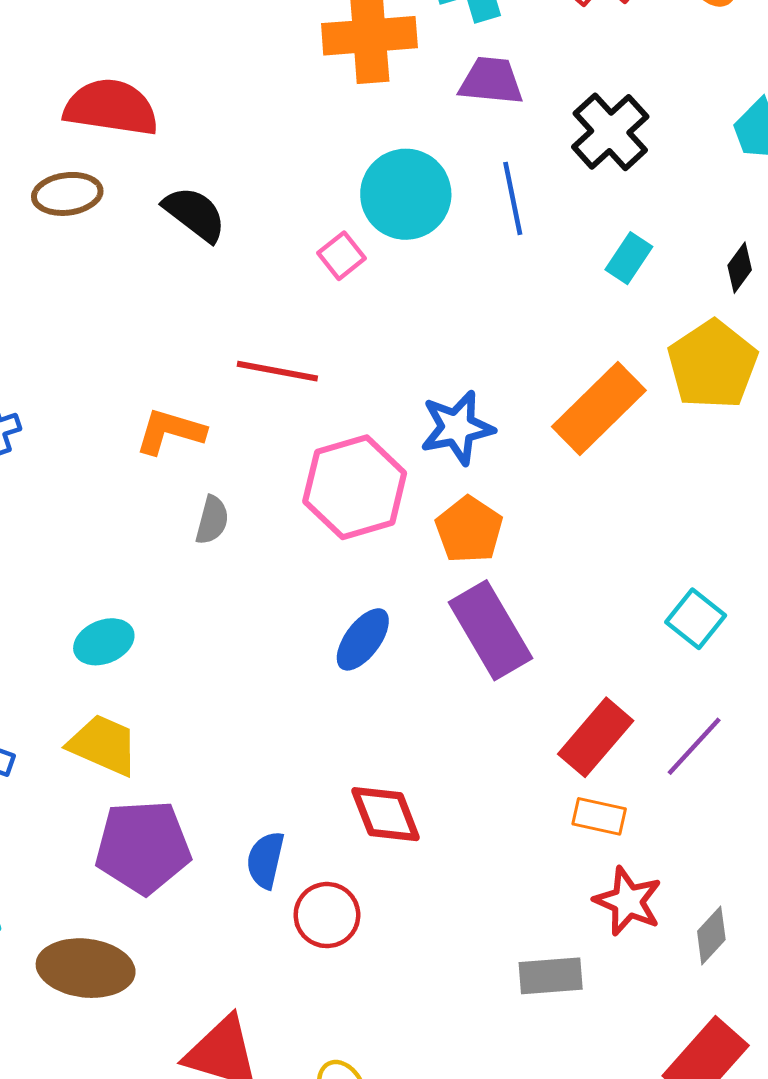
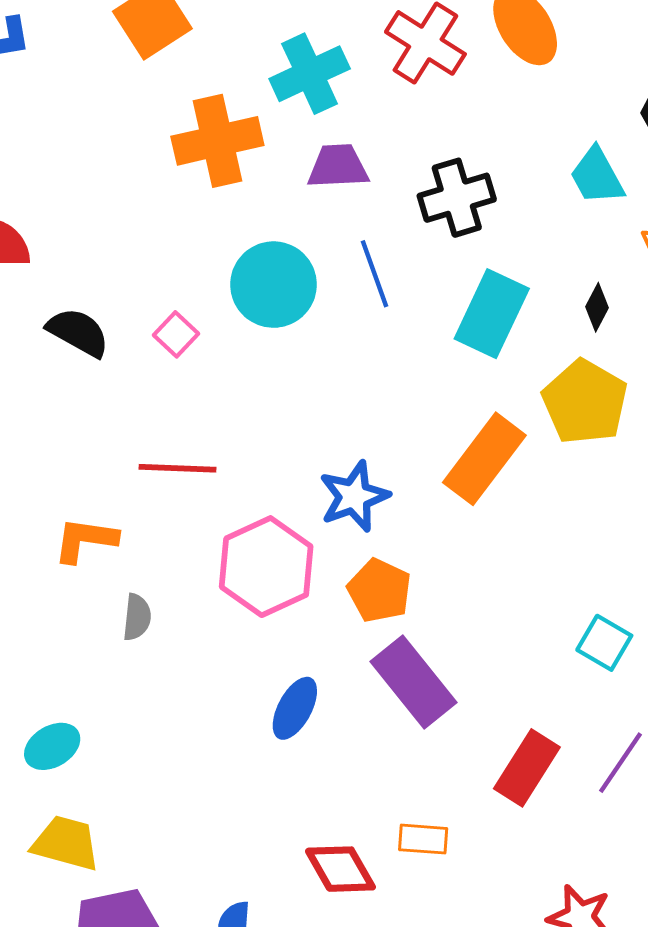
black cross: (610, 132) -> (457, 198), turned 34
pink square: (342, 256) -> (176, 334), moved
cyan rectangle: (629, 258) -> (492, 314), size x1.8
orange rectangle: (599, 816) -> (423, 839), moved

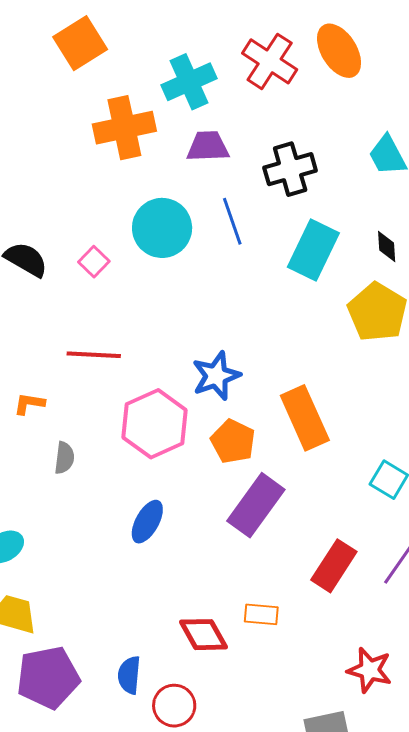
black diamond: (597, 307) -> (387, 246), turned -32
orange rectangle: (484, 459) -> (305, 418), moved, turned -62
orange L-shape: (85, 540) -> (29, 404), size x0.7
purple rectangle: (413, 682) -> (256, 505), turned 74
blue ellipse: (295, 708) -> (147, 522), moved

